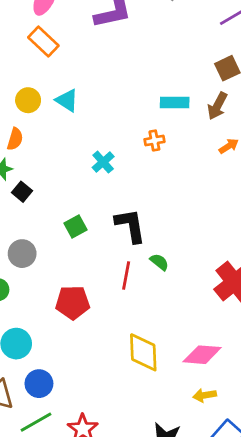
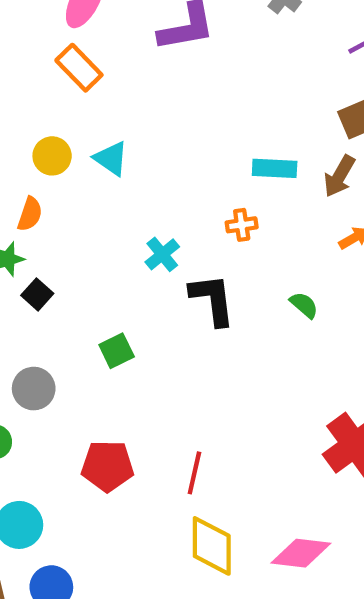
black L-shape: (130, 226) -> (212, 300), moved
green semicircle: (159, 262) -> (304, 305), moved
red line: (126, 275) -> (194, 473), moved

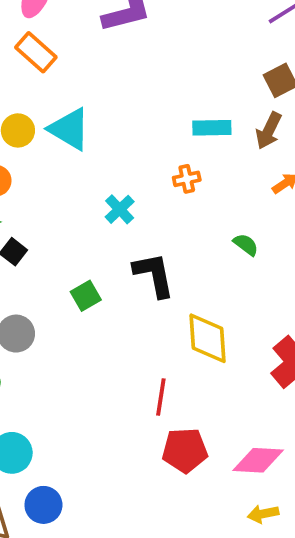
cyan triangle: (111, 158) -> (69, 129), size x1.4
black L-shape: (212, 300) -> (154, 275), moved
red pentagon: (107, 466) -> (185, 450), moved
yellow diamond: (212, 546) -> (208, 338), moved

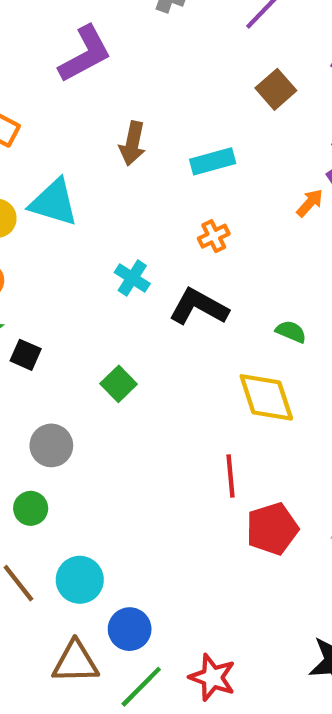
brown arrow: (269, 131) -> (133, 143), moved
orange cross: (187, 179) -> (214, 236), moved
green semicircle: (246, 245) -> (291, 332), moved
black L-shape: (154, 275) -> (199, 307), moved, turned -36

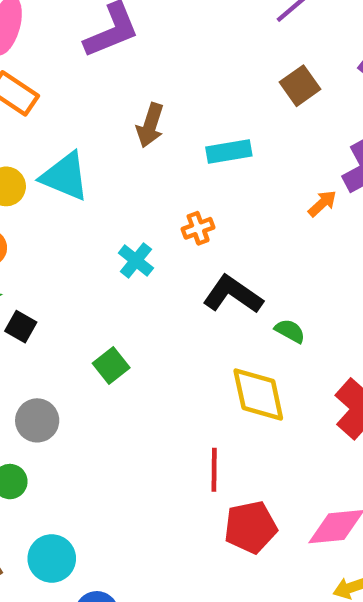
orange cross: (214, 236) -> (198, 228), moved
black L-shape: (199, 307) -> (233, 295), moved

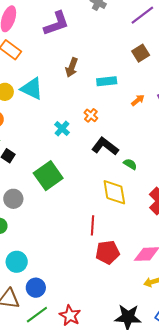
orange arrow: (322, 203) -> (138, 100), moved
orange cross: (198, 228) -> (91, 115), turned -32
green square: (111, 365) -> (48, 176), size x1.8

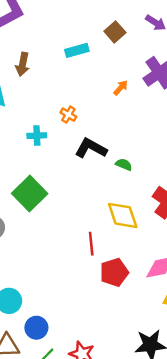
brown arrow: (72, 67) -> (23, 64), moved
cyan rectangle: (107, 81) -> (77, 50), moved
cyan cross: (62, 129) -> (37, 136), turned -35
yellow diamond: (114, 192) -> (123, 215), moved

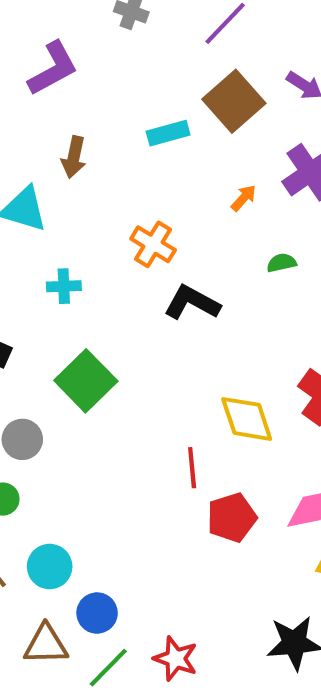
brown square: (115, 32) -> (234, 101), size x1.6
orange cross: (68, 115) -> (153, 244), size x1.5
cyan cross: (37, 136) -> (64, 286), moved
green semicircle: (124, 164) -> (281, 263), moved, turned -35

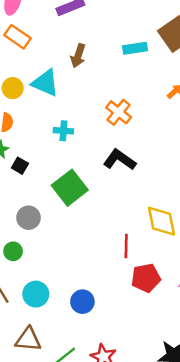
black L-shape: (192, 303) -> (120, 160), moved
blue circle: (97, 613) -> (82, 302), moved

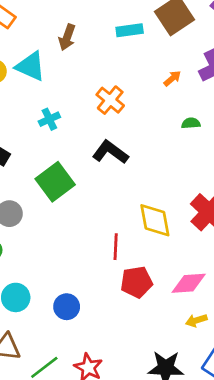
cyan cross: (63, 131) -> (49, 119), turned -30

